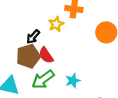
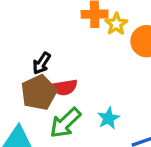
yellow star: (56, 24) -> (116, 24), moved
red semicircle: (46, 55) -> (64, 87), turned -56

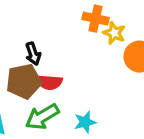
yellow star: (116, 24) -> (114, 33), turned -30
black arrow: (42, 63) -> (33, 54), turned -65

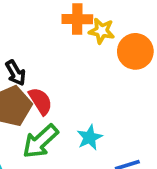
red semicircle: (49, 82) -> (40, 101), turned -115

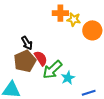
green arrow: (40, 141) -> (52, 70), moved

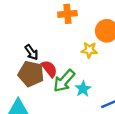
yellow star: (74, 19) -> (89, 50), moved
brown pentagon: (25, 61) -> (31, 74), turned -30

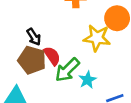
yellow star: (89, 50) -> (97, 38), size x1.5

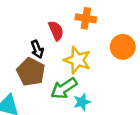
yellow star: (97, 38) -> (77, 60), moved
red semicircle: (52, 56) -> (56, 31), moved

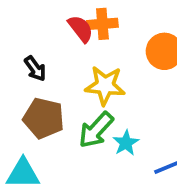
red semicircle: (56, 31) -> (81, 29), moved
black arrow: (37, 49) -> (35, 69), moved

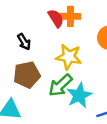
brown pentagon: (44, 118) -> (27, 75), turned -30
cyan star: (126, 143) -> (79, 95), size x1.5

